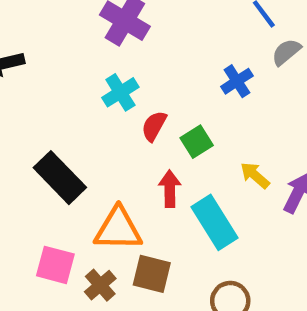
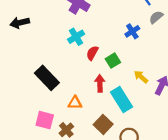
orange triangle: (118, 229) -> (75, 103), size x0.6
brown square: (152, 274) -> (103, 124), moved, turned 30

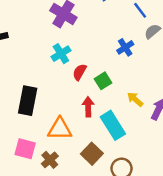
black rectangle: (47, 78) -> (28, 101), turned 55
orange triangle: (75, 103) -> (60, 129), size x1.5

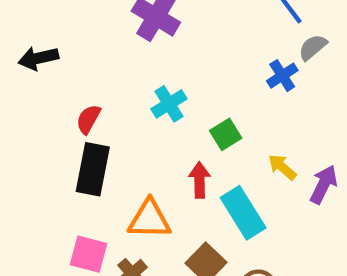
blue cross: (125, 47) -> (282, 76), moved
cyan cross: (61, 54) -> (169, 104), moved
red semicircle: (80, 72) -> (88, 119), moved

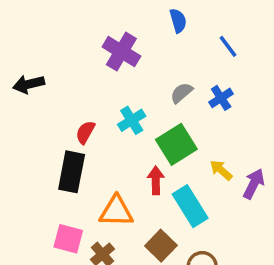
gray semicircle: (313, 47) -> (182, 93), moved
red semicircle: (88, 119) -> (85, 132), moved
green square: (226, 134) -> (176, 144), size x1.6

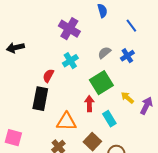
cyan cross: (132, 120) -> (70, 61), moved
cyan rectangle: (190, 206) -> (109, 119), size x0.7
pink square: (68, 239) -> (13, 138), moved

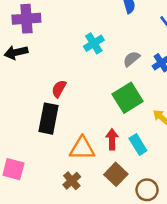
purple cross: (69, 29) -> (26, 19), moved, turned -35
cyan cross: (70, 61) -> (94, 43), moved
red arrow: (89, 104) -> (112, 139), moved

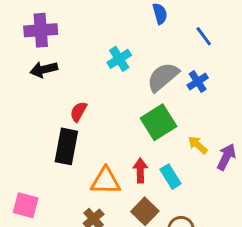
black arrow: (16, 52) -> (44, 69), moved
gray semicircle: (131, 59) -> (163, 77), size x1.6

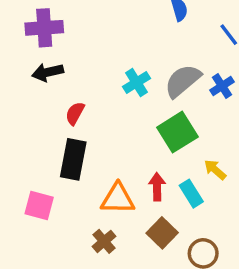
cyan cross: (119, 59) -> (136, 83), moved
red semicircle: (78, 112) -> (75, 113), moved
yellow arrow: (198, 145) -> (215, 170), moved
pink square: (26, 205) -> (39, 206), moved

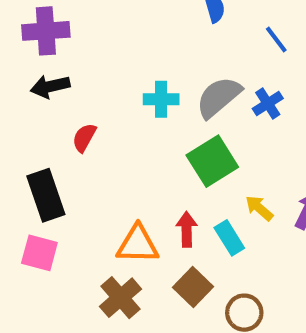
cyan cross: (136, 83) -> (161, 99), turned 32
black rectangle: (73, 159) -> (46, 195), moved, turned -30
brown cross: (104, 241) -> (121, 298), size x1.4

